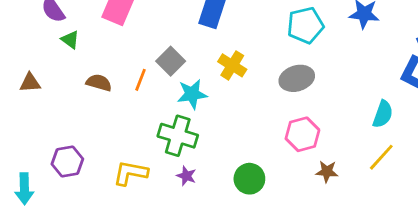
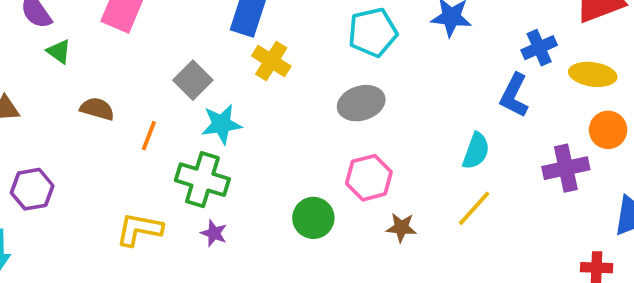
yellow cross: (232, 65) -> (271, 61), moved
orange line: (140, 80) -> (149, 136), moved
purple hexagon: (67, 161) -> (32, 189), moved
green circle: (249, 179) -> (313, 218), moved

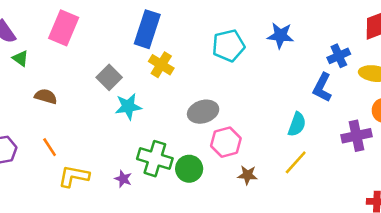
gray ellipse: (361, 103) -> (203, 112), moved
orange line: (149, 136) -> (50, 147), moved, turned -54
green cross: (202, 180) -> (155, 159), moved

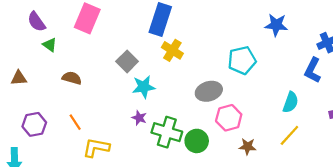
cyan pentagon: (228, 46) -> (242, 60), moved
purple star: (123, 179) -> (139, 118), moved

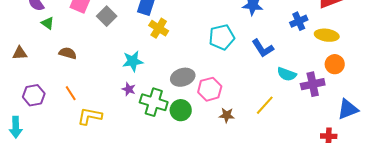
gray square: (127, 61) -> (107, 16), moved
blue L-shape: (313, 70) -> (263, 48), moved, turned -60
gray ellipse: (209, 91) -> (183, 77), moved
cyan semicircle: (291, 102) -> (287, 74), moved, turned 90

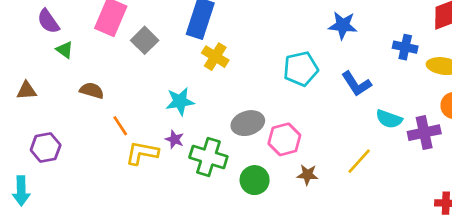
blue cross: (299, 21) -> (405, 47), turned 36
orange line: (71, 93) -> (120, 126), moved
green circle: (181, 110) -> (255, 180), moved
yellow L-shape: (90, 116) -> (142, 153), moved

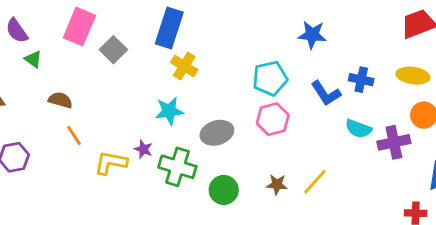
blue cross: (405, 47) -> (361, 80), moved
cyan star: (180, 101) -> (169, 111), moved
orange line: (120, 126) -> (74, 135), moved
pink hexagon: (284, 139) -> (273, 119), moved
yellow line: (359, 161) -> (315, 182), moved

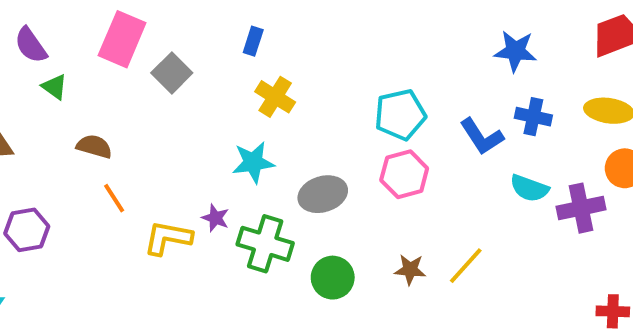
blue rectangle: (169, 28) -> (253, 41), size x0.5
blue star: (312, 35) -> (515, 51), moved

